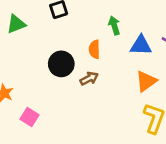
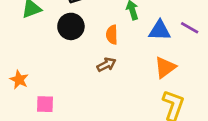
black circle: (61, 64) -> (71, 26), moved
pink square: (29, 117) -> (45, 104), turned -30

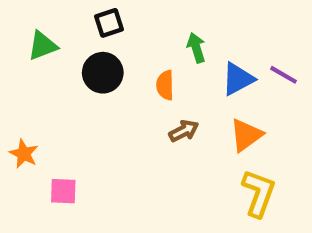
blue triangle: (160, 31) -> (238, 79), turned -30
brown arrow: (106, 65) -> (184, 131), moved

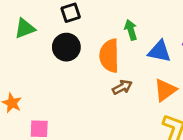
blue triangle: (238, 79) -> (159, 51), turned 40
orange semicircle: (165, 85) -> (109, 56), size x1.6

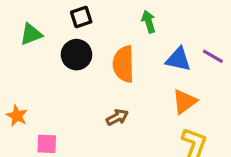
green arrow: (131, 30) -> (149, 22), moved
brown arrow: (122, 87) -> (117, 117), moved

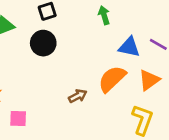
orange semicircle: (124, 64) -> (112, 79), moved, turned 48
orange triangle: (185, 102) -> (149, 80), moved

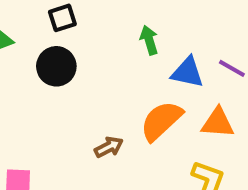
green arrow: (104, 15) -> (149, 40), moved
orange triangle: (149, 80) -> (218, 123), turned 40

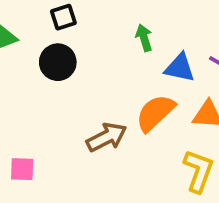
brown arrow: (109, 147) -> (107, 137), size x1.5

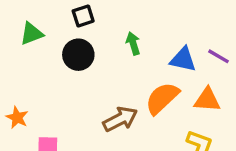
green arrow: (144, 38) -> (133, 43), moved

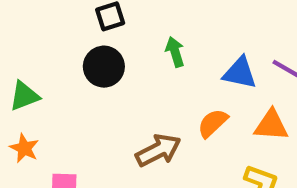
green triangle: (32, 34) -> (24, 96), moved
orange semicircle: (162, 98) -> (213, 123), size x0.7

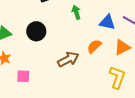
black circle: (104, 67) -> (36, 31), moved
orange triangle: (271, 125) -> (122, 47), turned -30

